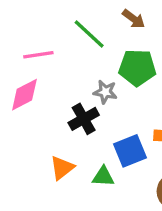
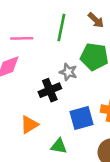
green line: (89, 34) -> (61, 28), turned 52
green triangle: (103, 177) -> (59, 146), moved

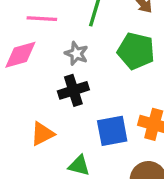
gray star: (68, 72) -> (76, 53), moved

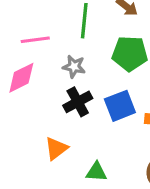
blue square: (112, 131) -> (120, 106), moved

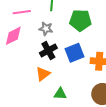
orange triangle: (56, 148) -> (43, 74), moved

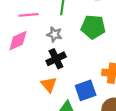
blue square: (75, 53) -> (86, 90), moved
orange triangle: (43, 74) -> (49, 84), turned -35

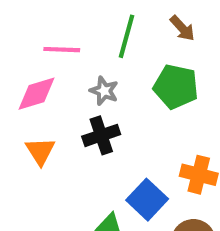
orange triangle: (49, 84) -> (40, 151), moved
blue square: (86, 90) -> (147, 200), turned -35

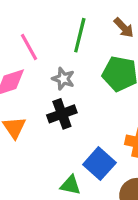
pink line: (62, 50) -> (29, 47), turned 60

